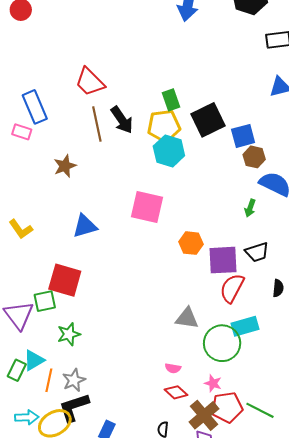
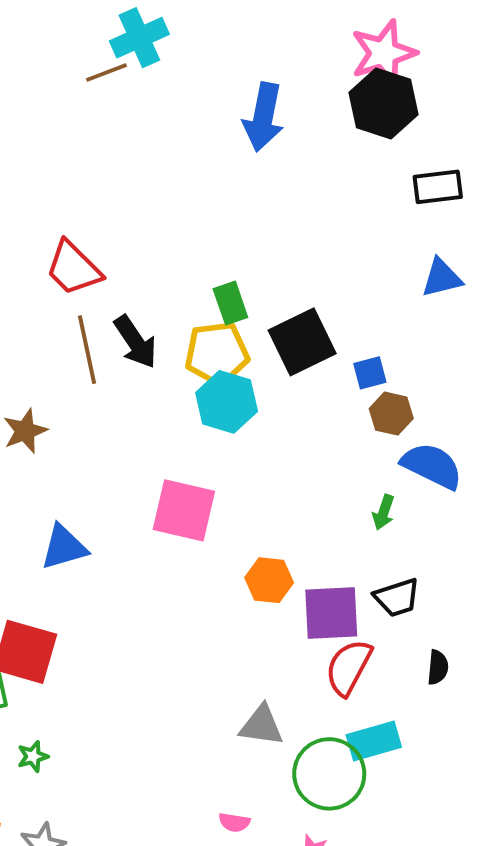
blue square: (243, 136) -> (370, 373), size x0.7
green star: (69, 334) -> (33, 756), size x0.7

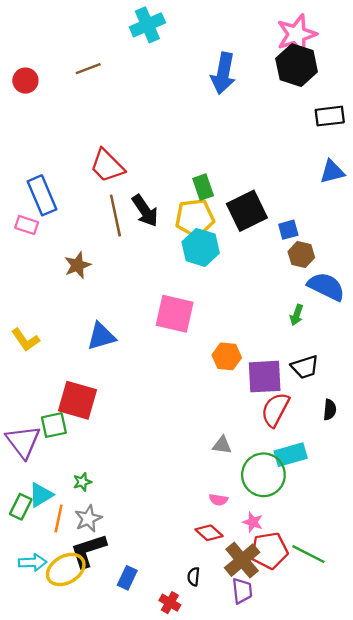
brown line: (106, 73) -> (88, 69), moved
gray triangle: (261, 725) -> (222, 445), size x0.7
green star: (33, 756) -> (82, 482), moved
pink semicircle: (234, 822) -> (218, 500), moved

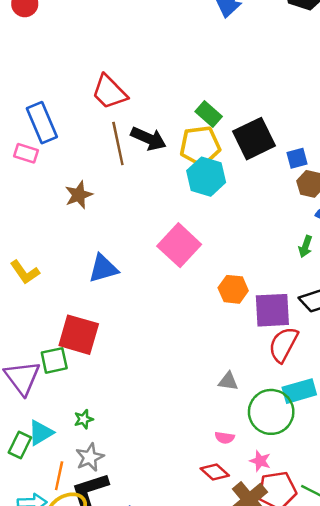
green rectangle: (203, 187) -> (209, 114), turned -30
black arrow: (145, 211) -> (149, 139), turned -32
pink square: (175, 314) -> (179, 245), turned 30
orange line: (59, 519) -> (59, 476), moved

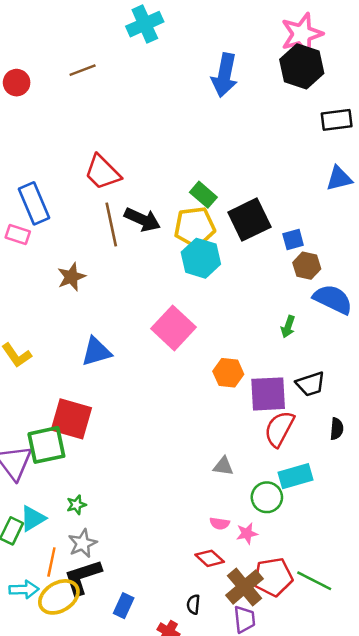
green arrow: (305, 246) -> (288, 327), moved
green square: (54, 360) -> (46, 445), size x1.4
green circle: (271, 412) -> (267, 497), size x0.7
pink star: (260, 461) -> (247, 533), moved, turned -30

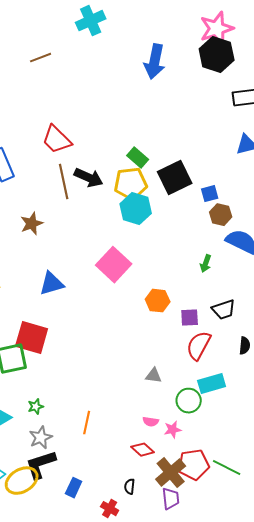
purple square: (268, 394) -> (190, 318), size x0.6
orange line: (51, 562) -> (87, 423), moved

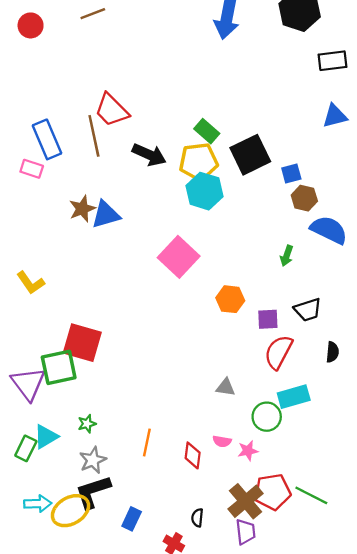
brown line: (64, 182) -> (94, 136), moved
blue triangle: (52, 284) -> (106, 215), moved
red diamond: (143, 450) -> (193, 455), moved, turned 55

